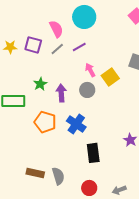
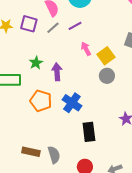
gray circle: (87, 90) -> (107, 76), moved

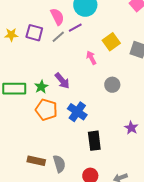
purple line: (75, 26) -> (75, 28), moved
yellow square: (106, 56) -> (111, 42), moved
green star: (36, 63) -> (41, 87), moved
purple arrow: (57, 72) -> (62, 81), turned 144

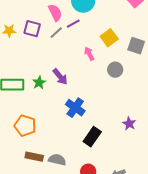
gray circle: (112, 85) -> (115, 70), moved
orange pentagon: (46, 110) -> (25, 126), moved
black rectangle: (94, 141) -> (92, 137), turned 42
gray semicircle: (59, 164) -> (57, 160), turned -60

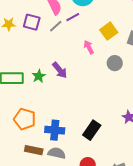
blue cross: (75, 108) -> (55, 130), moved, turned -30

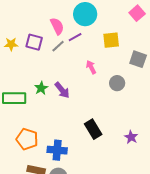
yellow square: (109, 31) -> (111, 40), moved, turned 30
green star: (39, 76) -> (41, 88), moved
black rectangle: (92, 130) -> (93, 129), moved, turned -66

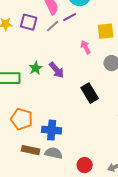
yellow square: (111, 40) -> (106, 31), moved
black rectangle: (93, 129) -> (90, 93), moved

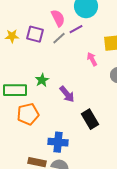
purple arrow: (57, 70) -> (67, 94), moved
black rectangle: (90, 93) -> (90, 119), moved
orange pentagon: (22, 119) -> (28, 114), moved, turned -30

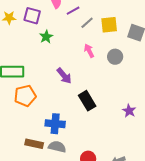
gray line: (59, 38) -> (87, 23), moved
pink arrow: (92, 59) -> (89, 51), moved
green star: (42, 80) -> (46, 37), moved

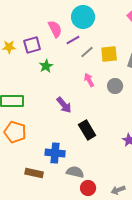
purple square: (32, 16) -> (32, 45), turned -30
orange pentagon: (25, 96) -> (15, 132), moved, turned 30
gray semicircle: (57, 147) -> (75, 172), moved

